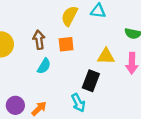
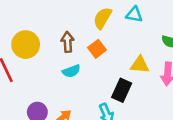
orange square: (66, 44) -> (97, 49), turned -35
cyan semicircle: (44, 66) -> (71, 71), turned 35

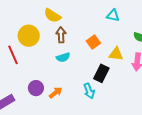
yellow semicircle: (102, 18) -> (52, 16), moved, turned -90
orange square: (97, 49) -> (93, 42), moved

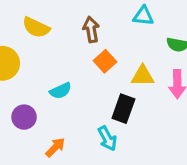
cyan triangle: (113, 15) -> (143, 16), moved
brown arrow: (61, 35) -> (91, 30), moved
purple circle: (36, 88) -> (24, 117), moved

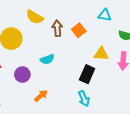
brown arrow: (91, 30) -> (57, 28), moved
orange square: (105, 61) -> (79, 30), moved
cyan arrow: (107, 138) -> (84, 98), moved

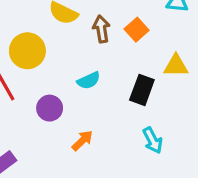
black rectangle: (87, 74) -> (142, 90), moved

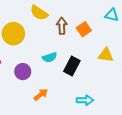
black rectangle: (142, 90) -> (72, 66), moved
cyan arrow: (153, 140) -> (85, 100), turned -70

